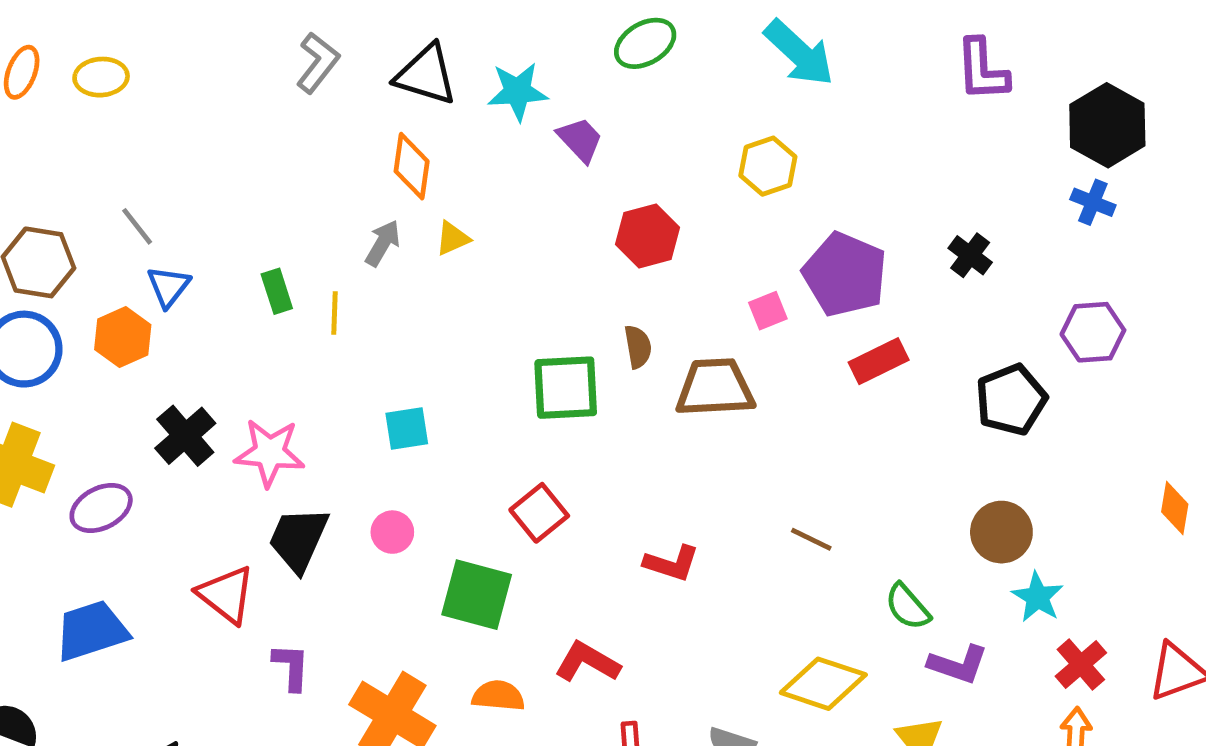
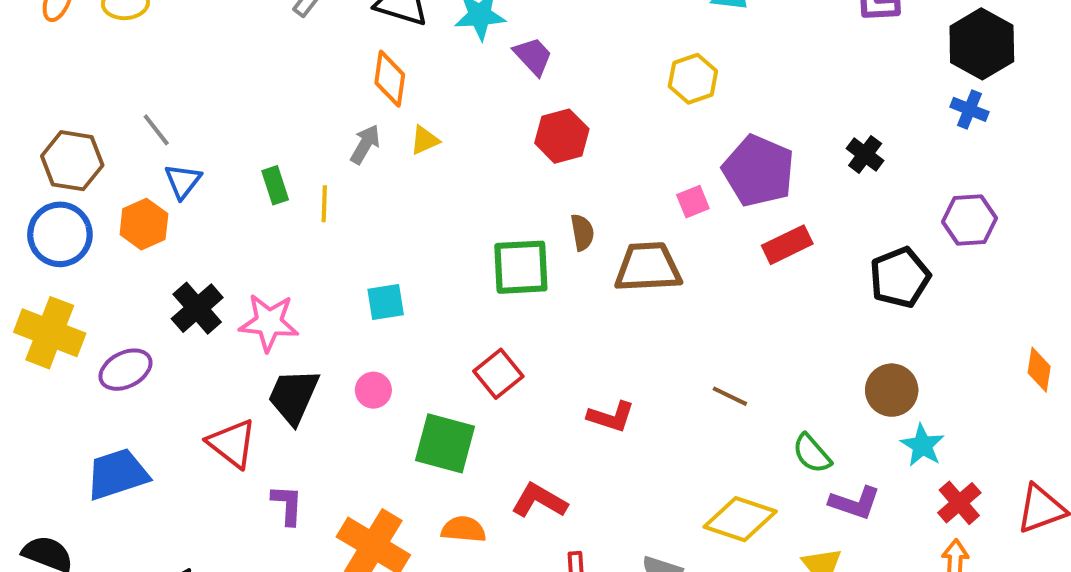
red hexagon: (648, 236) -> (562, 136), moved

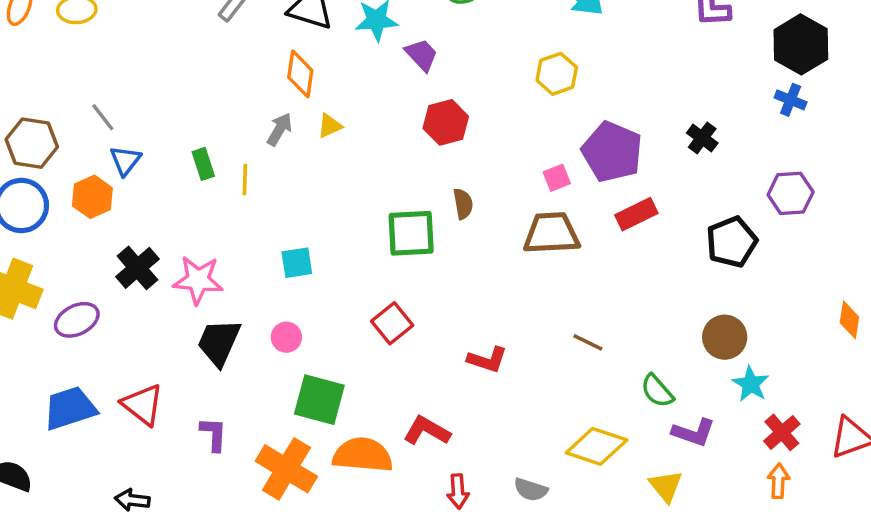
brown trapezoid: (648, 267) -> (551, 233), moved
red triangle: (232, 443) -> (143, 405), moved
green square: (445, 443) -> (319, 400), moved
orange semicircle: (464, 529) -> (363, 455), size x1.6

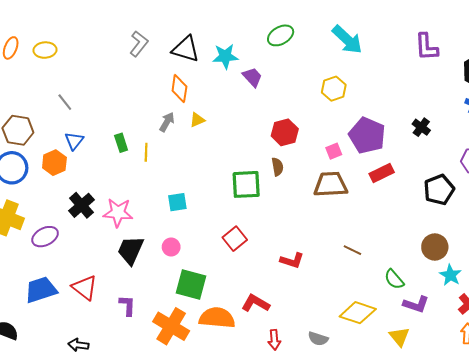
gray line: (103, 117) -> (65, 102), moved
red hexagon: (446, 122) -> (285, 132), moved

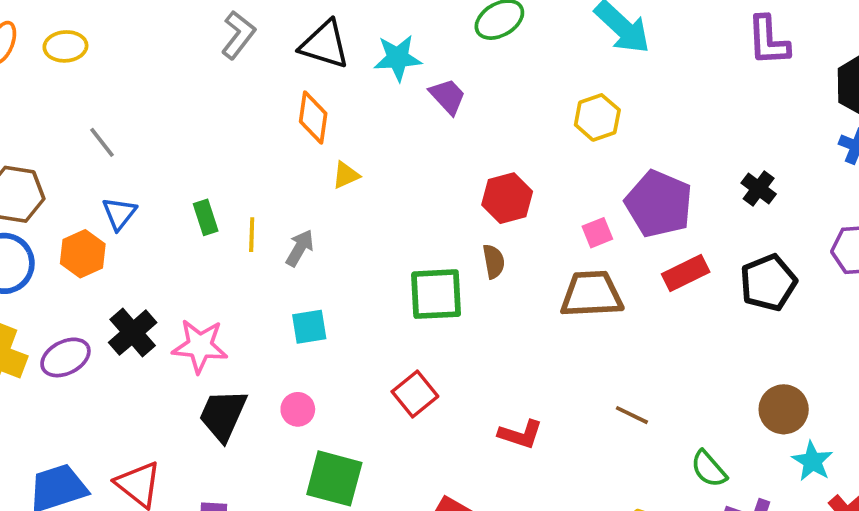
gray arrow: (167, 122) -> (300, 248), moved
black pentagon: (439, 190) -> (768, 283), moved
purple ellipse: (45, 237) -> (65, 357), moved

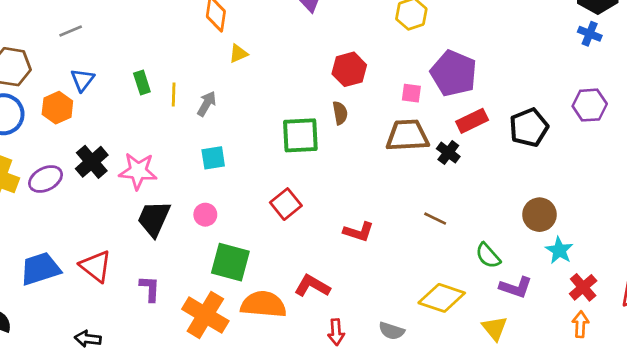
gray line: (102, 142) -> (71, 31), turned -75
black cross: (759, 189) -> (448, 153), moved
pink square: (597, 233) -> (411, 93), turned 30

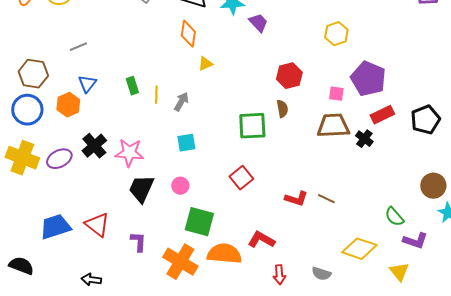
brown line: (435, 219) -> (326, 199), moved

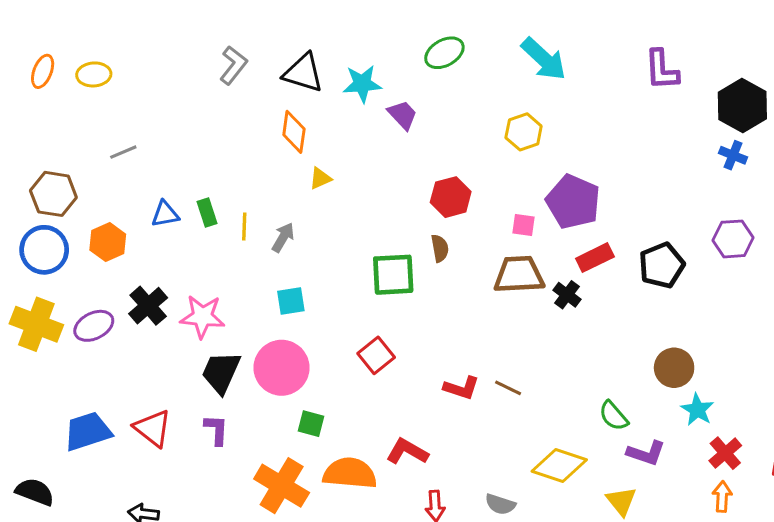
blue triangle: (87, 84) -> (165, 214), moved, turned 42
pink circle: (180, 186) -> (282, 368), size x2.0
green square: (199, 222) -> (311, 424), size x0.6
purple L-shape: (138, 242) -> (216, 430), moved

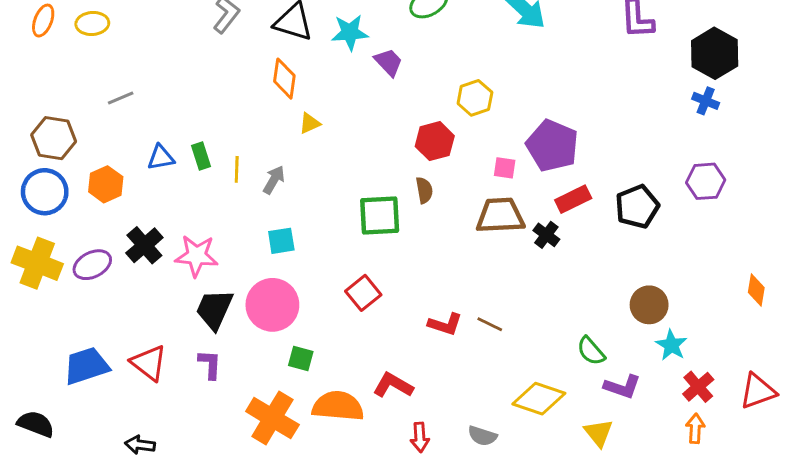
yellow hexagon: (524, 132) -> (475, 98), moved

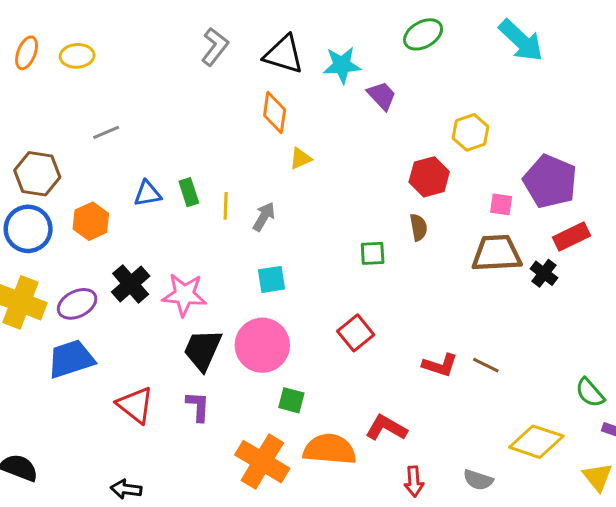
green square: (380, 216) -> (373, 253), size x0.6
blue trapezoid: (86, 366) -> (71, 359), moved

